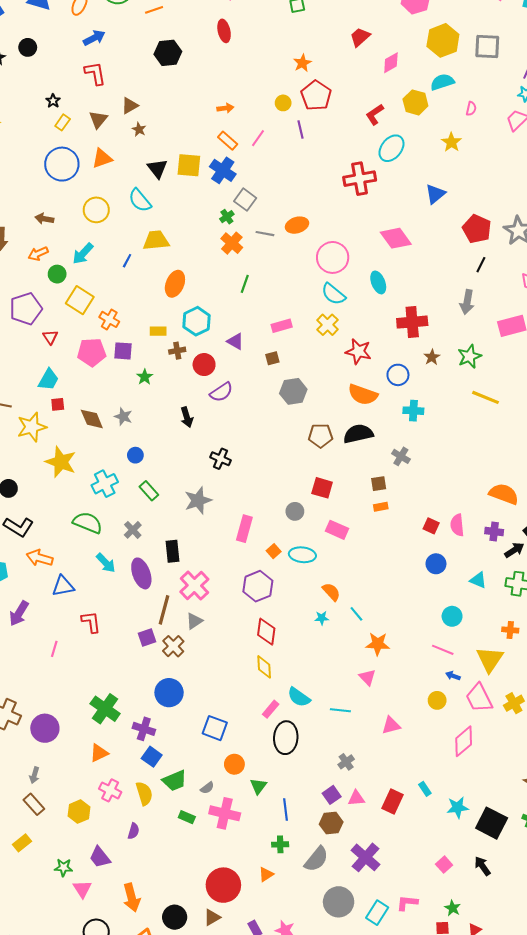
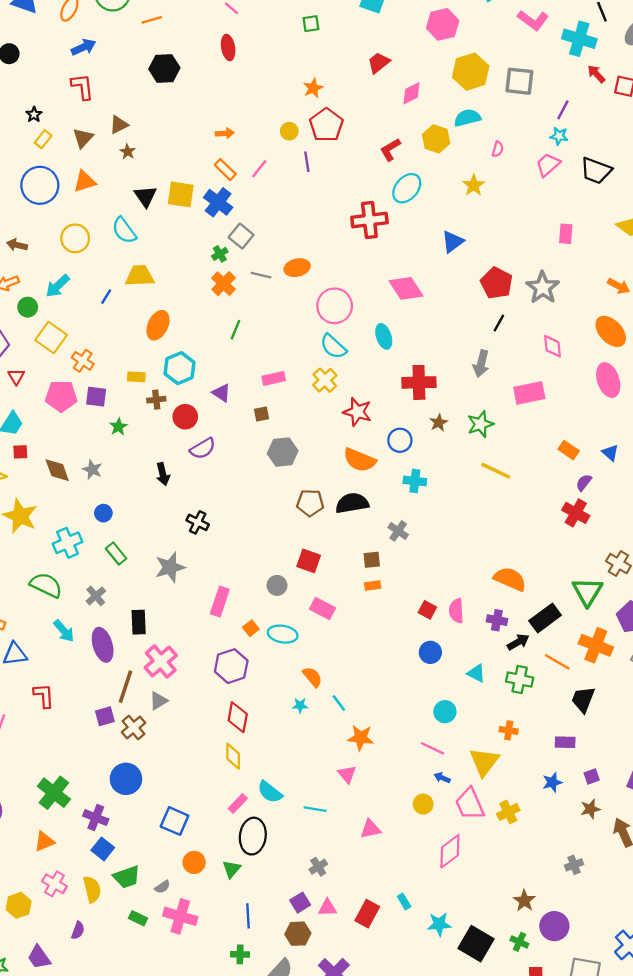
green triangle: (258, 786) -> (232, 869), moved

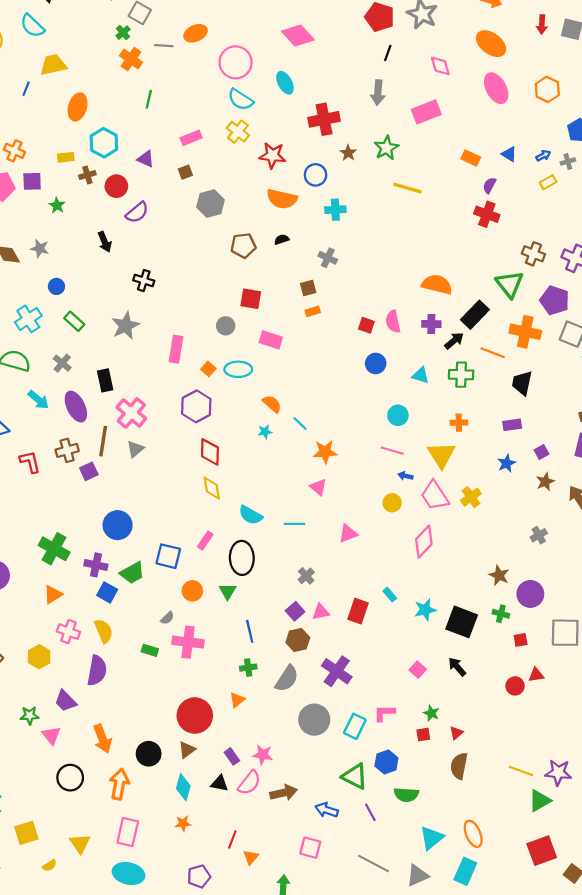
black semicircle: (352, 503) -> (282, 239), size x0.5
brown cross: (134, 727) -> (67, 450), moved, turned 35
pink rectangle: (238, 804) -> (205, 541), moved
green trapezoid: (127, 877) -> (132, 573), moved
purple semicircle: (78, 930) -> (97, 671), size x1.8

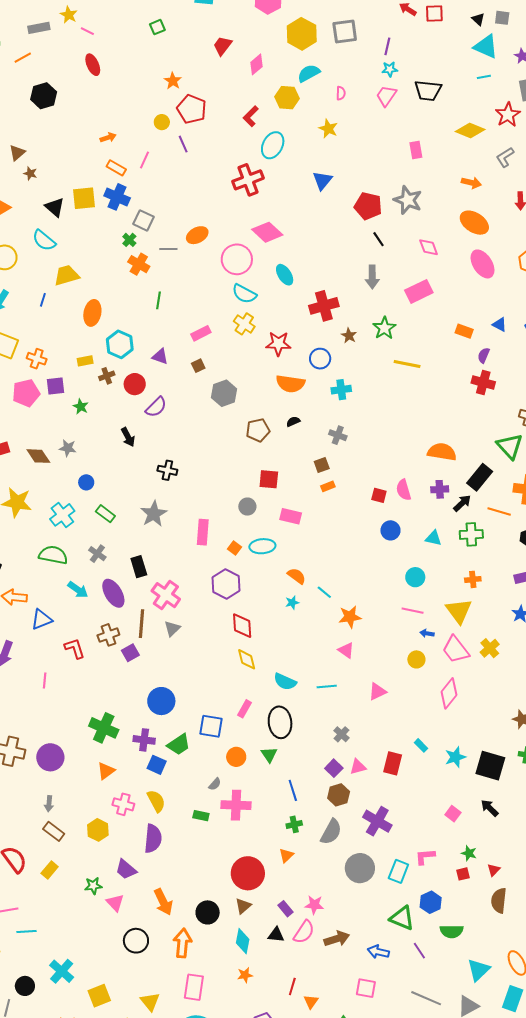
pink diamond: (298, 36) -> (267, 232), moved
black line: (388, 53) -> (379, 239), turned -49

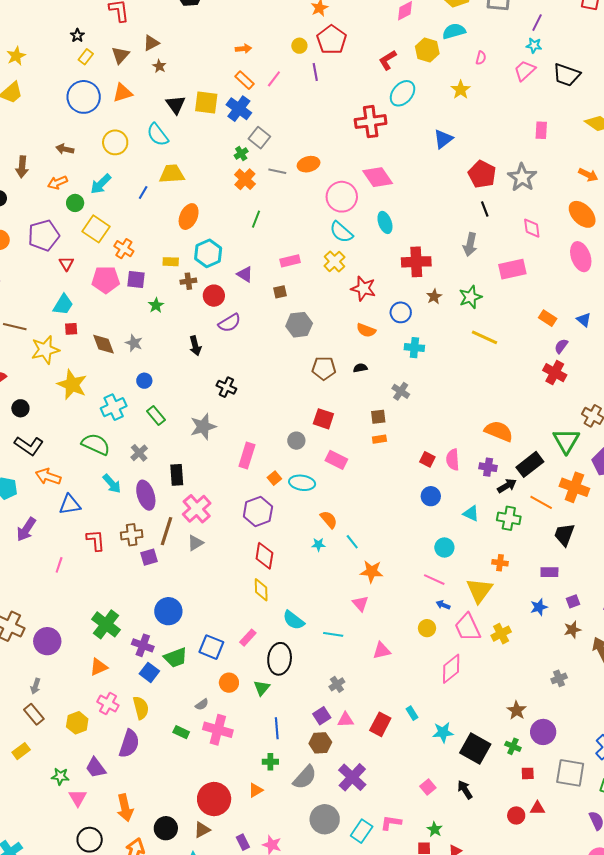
orange semicircle: (290, 384) -> (366, 330), size x0.7

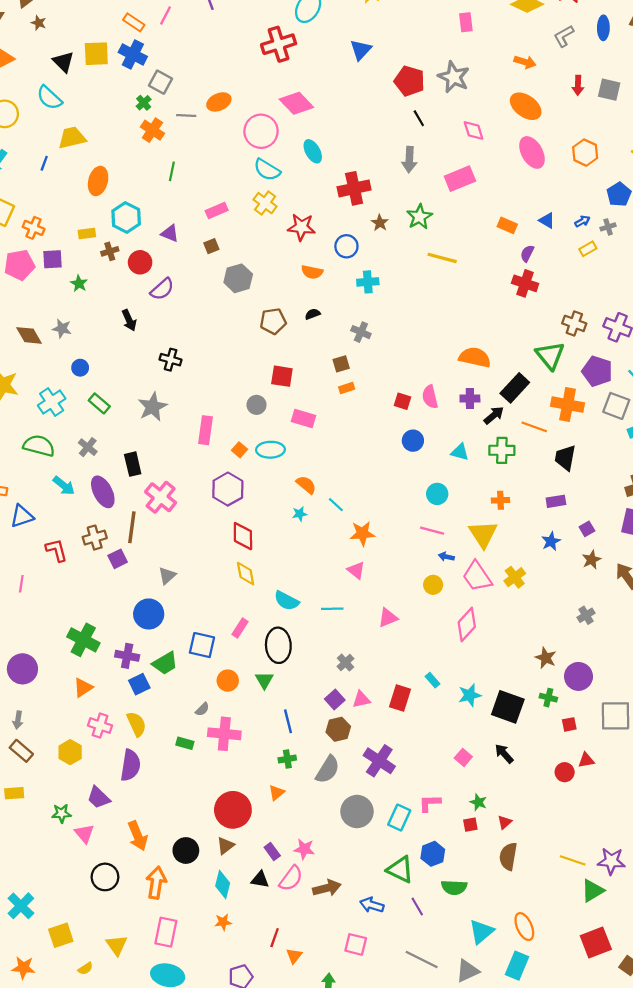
gray triangle: (195, 543) -> (167, 576), moved
blue square: (149, 672) -> (139, 684), turned 36
yellow rectangle: (21, 751) -> (14, 793), turned 42

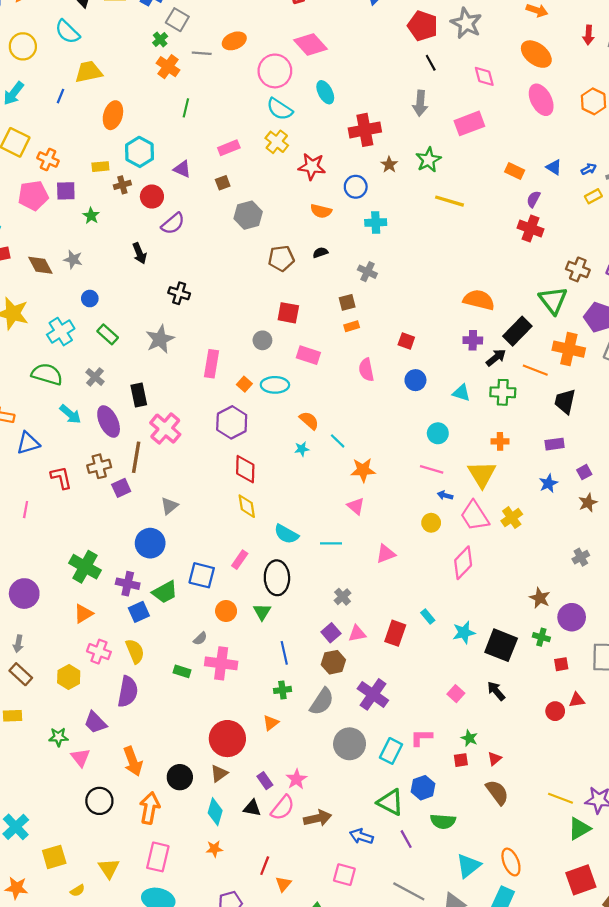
pink semicircle: (430, 397) -> (366, 370), moved
pink star: (304, 849) -> (296, 779), turned 30
brown semicircle: (508, 856) -> (497, 792), turned 132

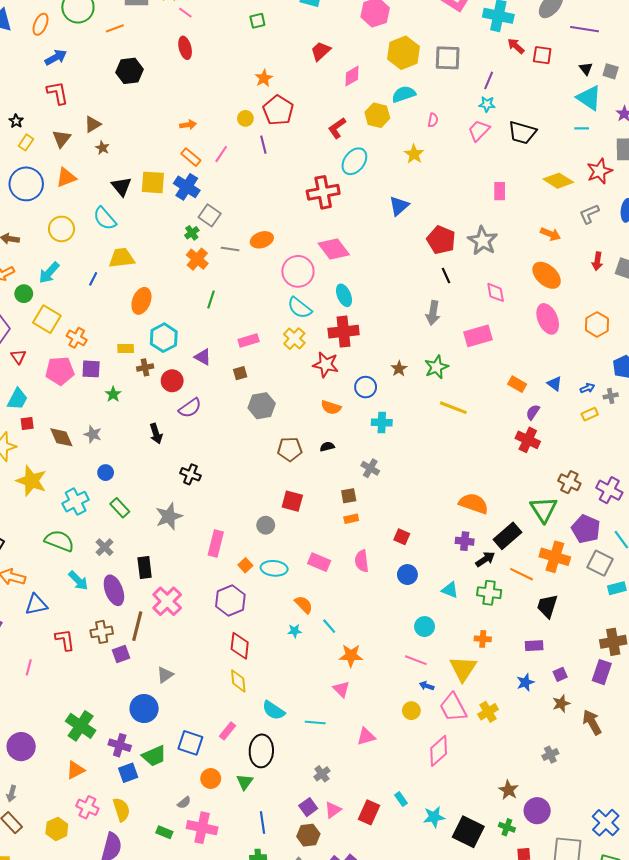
red cross: (365, 130) -> (344, 332), moved
pink rectangle: (308, 355) -> (319, 562), moved
pink triangle: (357, 634) -> (333, 810), turned -30

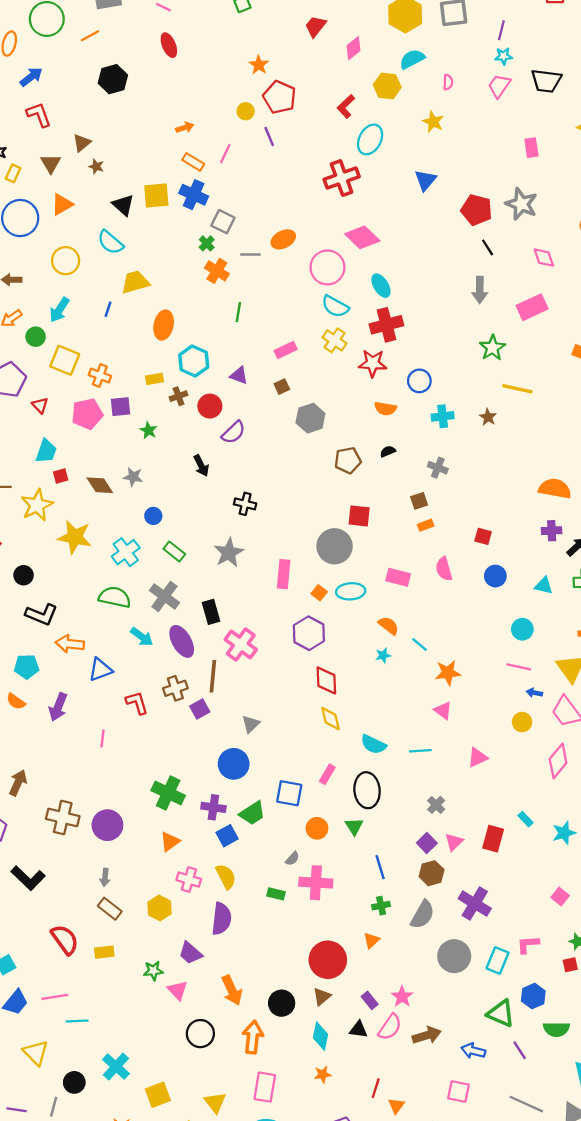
brown star: (399, 369) -> (488, 417), moved
gray circle: (266, 525) -> (335, 546), size x1.8
gray cross: (105, 547) -> (164, 596), size x1.5

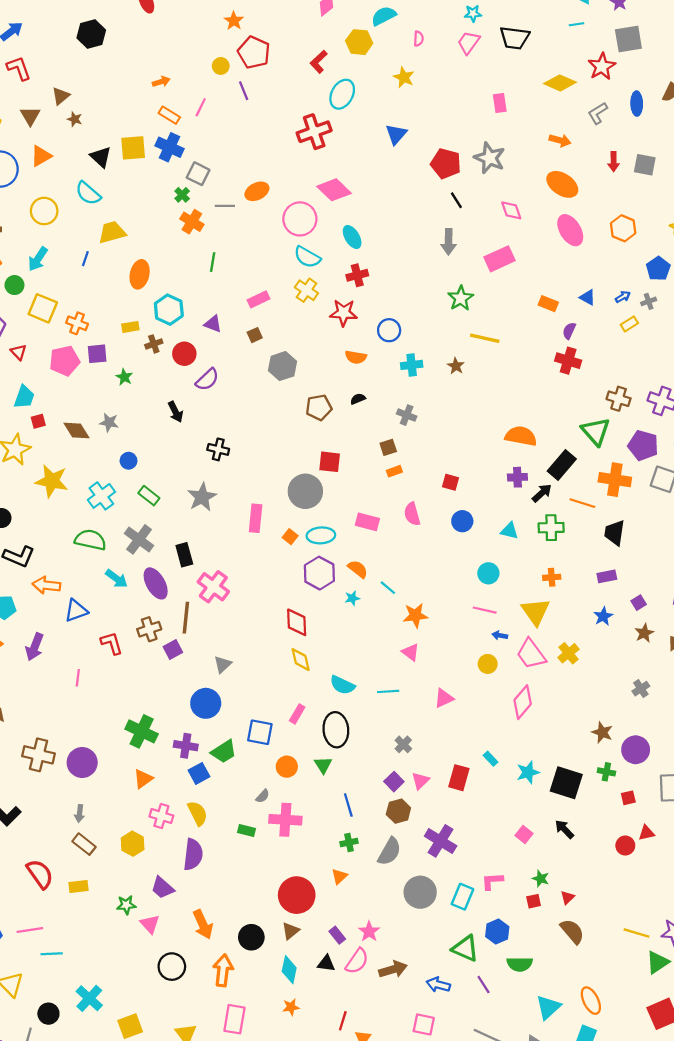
red cross: (386, 325) -> (357, 275), size x0.7
purple hexagon: (309, 633) -> (319, 573), moved

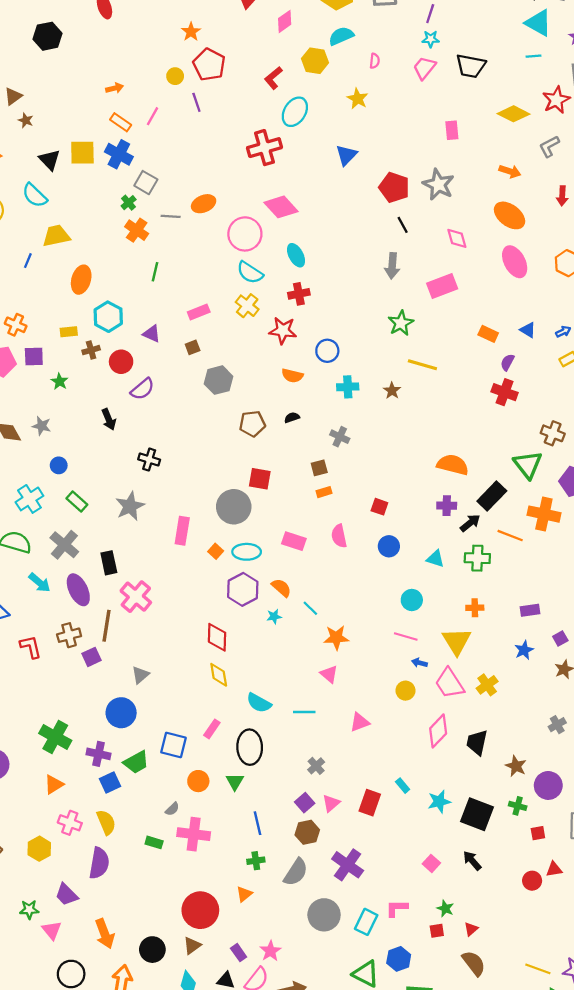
black trapezoid: (614, 533) -> (477, 742), moved

